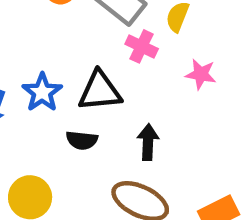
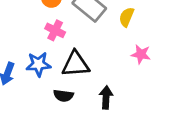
pink cross: (142, 46) -> (55, 30), moved
blue star: (42, 92) -> (38, 64), turned 30

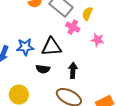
pink cross: (55, 30) -> (73, 27), moved

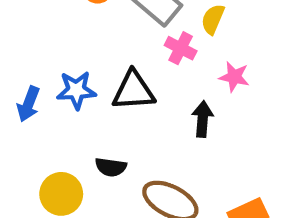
black semicircle: (43, 69) -> (111, 167), moved
black arrow: (73, 70) -> (203, 119), moved

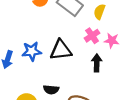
pink cross: (181, 48) -> (92, 36), moved, turned 32

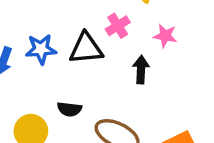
pink cross: (92, 36) -> (118, 26), moved

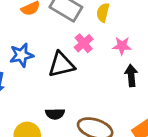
blue star: (41, 49) -> (21, 55), moved
black arrow: (141, 70) -> (131, 75), moved

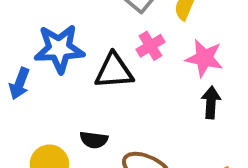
pink star: (122, 46) -> (204, 58), size x1.4
blue star: (21, 55) -> (59, 49), size x1.4

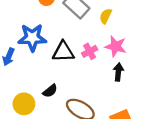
pink cross: (150, 46) -> (90, 51), moved
black semicircle: (94, 140) -> (50, 91), turned -49

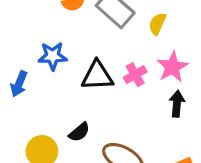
blue star: (32, 38) -> (53, 56), size x0.7
pink star: (116, 46) -> (172, 67), turned 30

